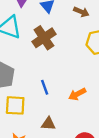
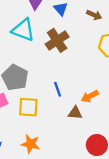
brown triangle: (48, 124) -> (75, 113), moved

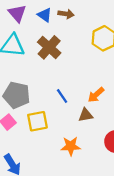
brown arrow: (94, 15) -> (66, 14), moved
orange star: (31, 144) -> (71, 146), moved

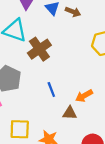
brown cross: (49, 47) -> (39, 49), moved
yellow square: (37, 121) -> (20, 129), moved

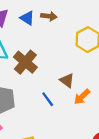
brown triangle: (70, 113) -> (67, 80), moved, turned 48

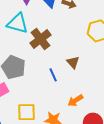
orange arrow: (82, 97) -> (75, 100), moved

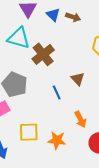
orange arrow: (75, 100) -> (80, 119), turned -84

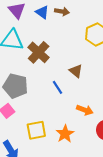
orange arrow: (80, 119) -> (85, 110), turned -35
orange star: (57, 140) -> (65, 134), turned -30

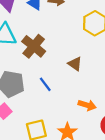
blue line: (58, 87) -> (45, 84), moved

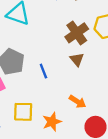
brown cross: (34, 46) -> (77, 33), moved

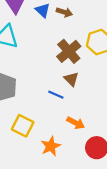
blue line: (43, 71) -> (56, 95), moved, turned -40
yellow square: (23, 112) -> (23, 126), moved, turned 30

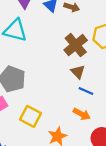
blue line: (56, 95) -> (86, 91), moved

